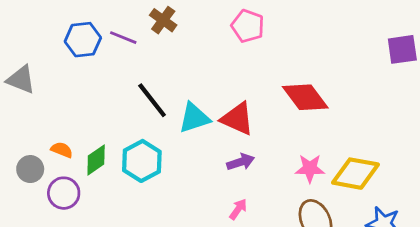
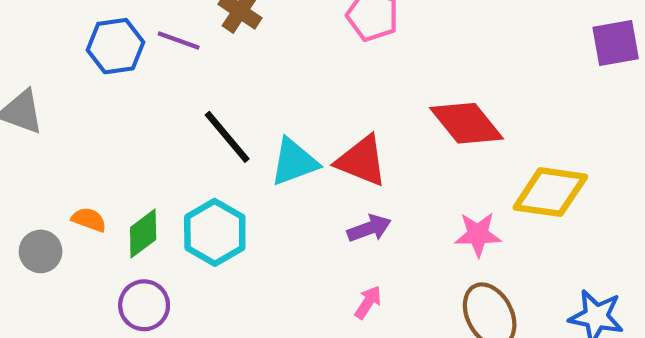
yellow diamond: (355, 174) -> (550, 192), moved
purple circle: (64, 193) -> (144, 305), moved

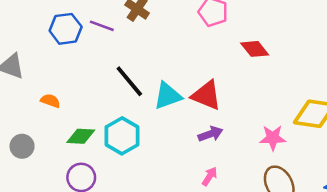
red diamond: (467, 123) -> (255, 49), moved, size x0.7
orange semicircle: (89, 220) -> (50, 101), moved
green diamond: (143, 233) -> (81, 136), turned 40

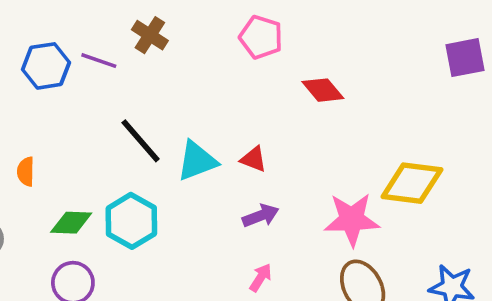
red triangle: (206, 95) -> (254, 159), size x0.6
orange semicircle: (50, 101) -> (26, 172), turned -108
pink star: (273, 138) -> (352, 219), size x1.4

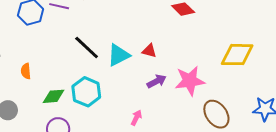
pink star: (352, 219) -> (190, 81), moved
pink arrow: (261, 278) -> (136, 118), moved

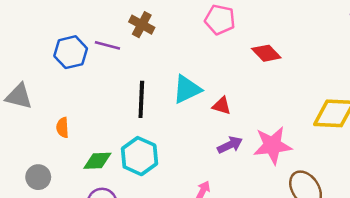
black line: (87, 48) -> (141, 99), turned 48
cyan triangle: (119, 55) -> (187, 89), moved

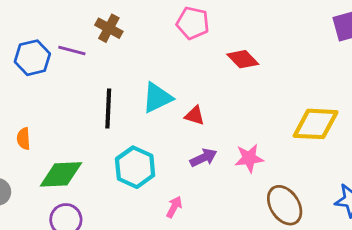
pink star: (272, 145) -> (249, 158), size x0.7
cyan hexagon: (139, 156) -> (135, 167), moved
green diamond: (97, 161) -> (61, 174), size x1.4

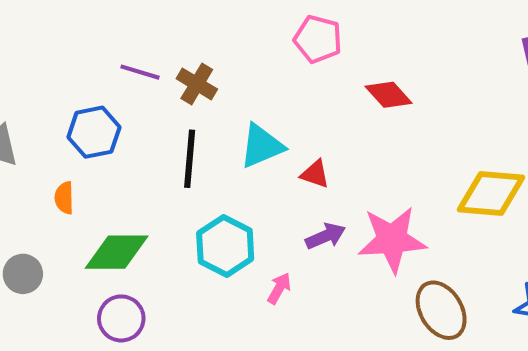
brown cross: (109, 28) -> (197, 84), moved
blue hexagon: (32, 58) -> (94, 132), moved
pink star: (249, 158) -> (392, 240), size x1.6
pink arrow: (174, 207) -> (279, 288), moved

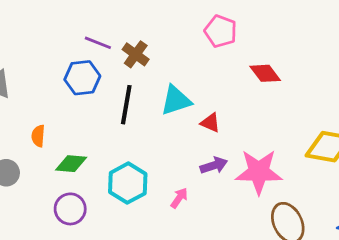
blue hexagon: (94, 132) -> (82, 78), moved
orange semicircle: (64, 198) -> (38, 136), moved
cyan hexagon: (225, 246) -> (128, 183), moved
green diamond: (117, 252) -> (71, 164), size x0.7

